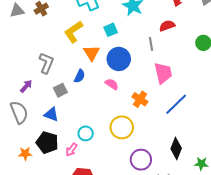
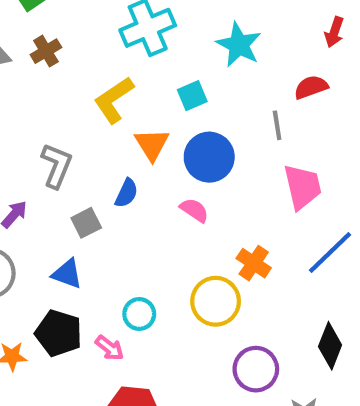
orange cross: (140, 99) -> (254, 263), moved
pink arrow: (71, 150) -> (110, 348), turned -88

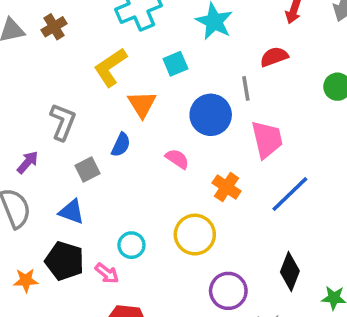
blue circle: (209, 157) -> (211, 115), moved
orange cross: (254, 263) -> (227, 187), moved

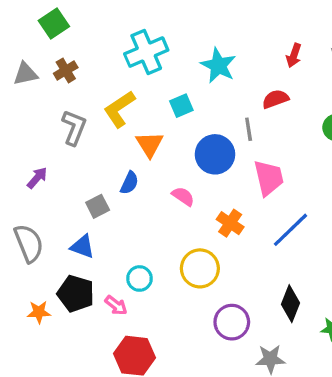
gray L-shape: (63, 122) -> (74, 127), moved
purple arrow: (28, 162) -> (37, 178), moved

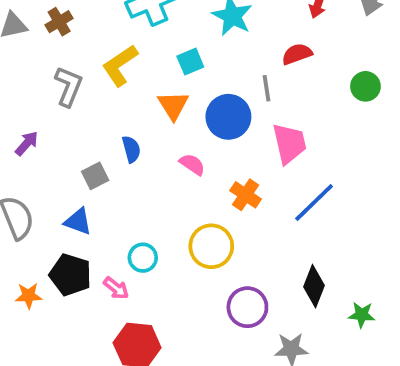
orange triangle: (150, 144) -> (173, 105), moved
blue semicircle: (129, 183) -> (131, 149), turned -40

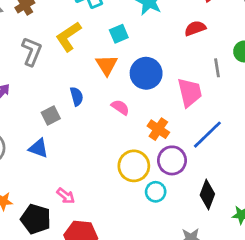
gray line: (266, 88) -> (217, 68), moved
cyan circle: (143, 258) -> (156, 192), moved
black pentagon: (70, 275) -> (36, 219), moved
purple circle: (247, 307) -> (172, 160), moved

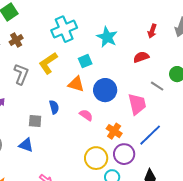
orange triangle: (107, 65) -> (76, 84), turned -42
gray line: (217, 68) -> (157, 86), turned -48
gray square: (51, 115) -> (35, 121), turned 32

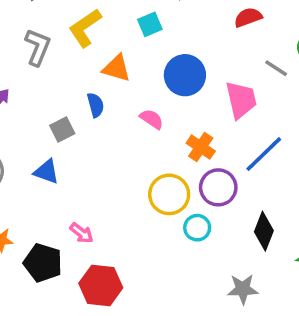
orange triangle: (76, 84) -> (117, 68), moved
gray square: (35, 121) -> (62, 130), turned -32

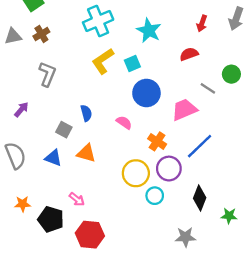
cyan square: (150, 24) -> (132, 63), moved
yellow L-shape: (85, 28) -> (103, 61), moved
orange triangle: (117, 68) -> (86, 153), moved
pink trapezoid: (241, 100) -> (184, 110), turned -100
gray square: (62, 130) -> (64, 130), turned -35

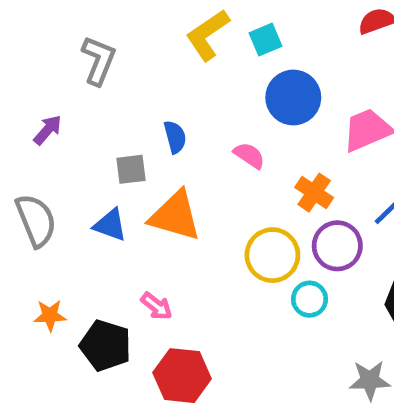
gray square: (64, 130) -> (131, 169), turned -35
orange triangle: (86, 153) -> (175, 216), size x1.4

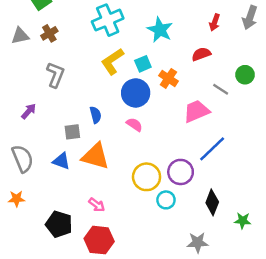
blue circle: (293, 97) -> (136, 93), moved
orange cross: (314, 193) -> (168, 78), moved
pink arrow: (157, 306) -> (97, 205), moved
orange star: (50, 315) -> (16, 199), moved

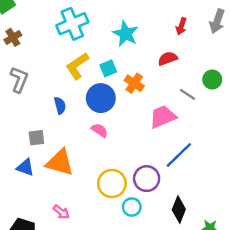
blue semicircle: (95, 115) -> (60, 106), moved

